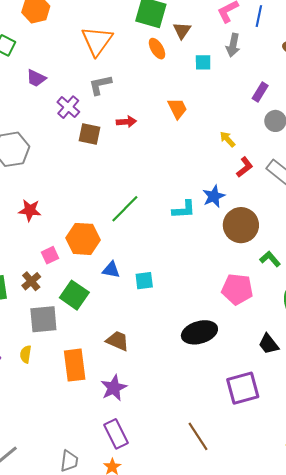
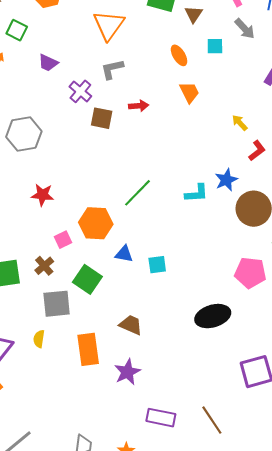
gray arrow: (233, 45) -> (245, 29), turned -55
orange ellipse: (157, 49) -> (179, 55), moved
purple rectangle: (116, 434) -> (161, 418), moved, turned -52

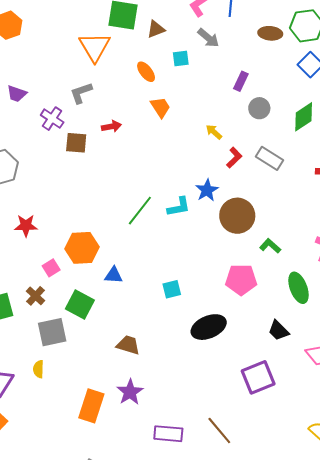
brown triangle: (194, 14) -> (156, 29), turned 42
orange triangle: (109, 25) -> (95, 47), moved
green line: (137, 193) -> (140, 211), moved
cyan square: (157, 265) -> (172, 289), moved
orange rectangle: (88, 349) -> (91, 406), moved, turned 32

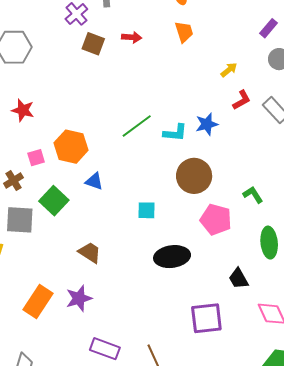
yellow arrow: (214, 132) -> (229, 70), turned 84
brown circle: (237, 216) -> (194, 176), moved

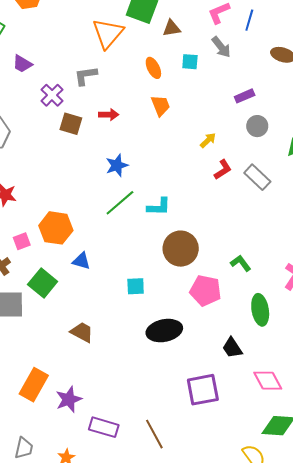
purple rectangle: (268, 28) -> (245, 96), turned 30
blue star: (207, 124) -> (117, 165), moved
purple star: (79, 298) -> (69, 399), moved

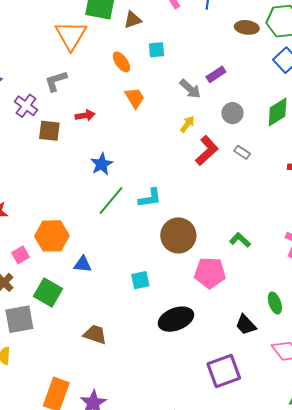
gray arrow: (221, 47) -> (190, 89), moved
gray circle: (257, 126) -> (232, 113), moved
red L-shape: (223, 170) -> (207, 151), size x1.4
gray rectangle: (257, 177) -> (242, 152), size x0.6
green ellipse: (260, 310) -> (275, 303), moved, size x0.7

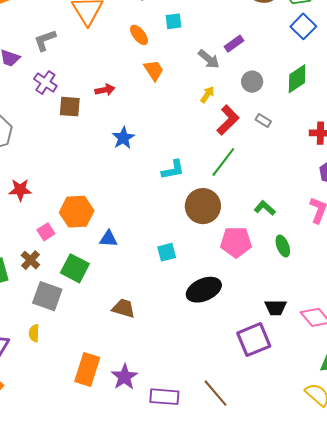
gray L-shape: (56, 81) -> (45, 40), moved
green line: (111, 200) -> (223, 162), moved
green ellipse: (275, 303) -> (283, 246), moved
gray square: (19, 319) -> (47, 296), turned 32
black trapezoid: (246, 325) -> (276, 307), moved, turned -45

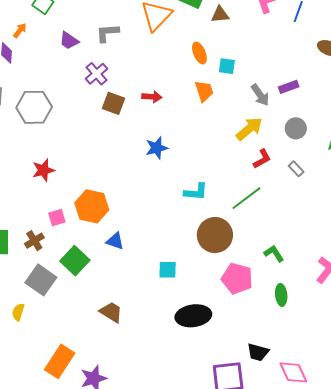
cyan square: (174, 21) -> (227, 66), moved
yellow arrow: (207, 95) -> (249, 129), size x1.6
red L-shape: (228, 120) -> (262, 159), size x0.7
red star: (20, 190) -> (43, 170), turned -30

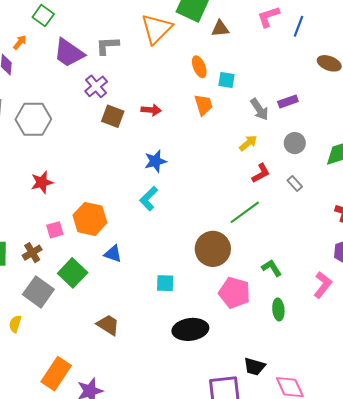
purple trapezoid: (69, 41) -> (69, 53), size x1.6
yellow arrow: (249, 129) -> (248, 143), size x0.7
cyan L-shape: (196, 192) -> (149, 199), moved, turned 130

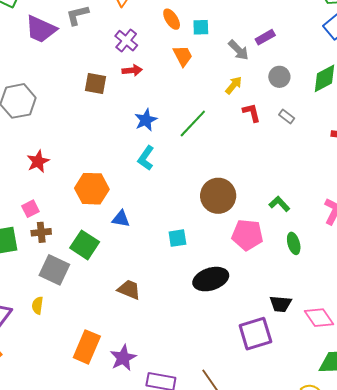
purple cross: (96, 86) -> (126, 41), moved
red L-shape: (261, 173) -> (252, 113), turned -65
green line: (245, 212) -> (193, 124), moved
pink square: (55, 230) -> (30, 209), moved
brown cross: (32, 253) -> (41, 232), turned 36

